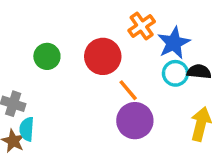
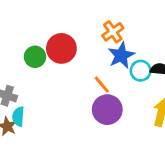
blue star: (174, 43) -> (121, 55), moved
red circle: (103, 56) -> (61, 48), moved

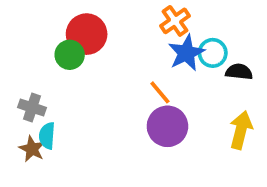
red circle: (61, 48) -> (87, 34), moved
cyan circle: (141, 71) -> (213, 53), moved

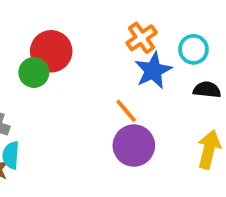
cyan circle: (213, 53) -> (193, 49), moved

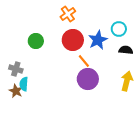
orange cross: (142, 38) -> (68, 14), moved
red circle: (51, 51) -> (73, 40), moved

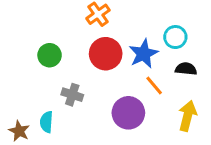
orange line: (84, 61) -> (154, 86), moved
gray cross: (16, 69) -> (72, 95), moved
cyan semicircle: (24, 84) -> (46, 122), moved

